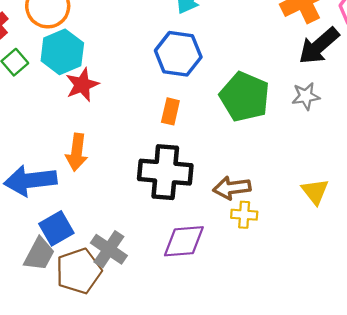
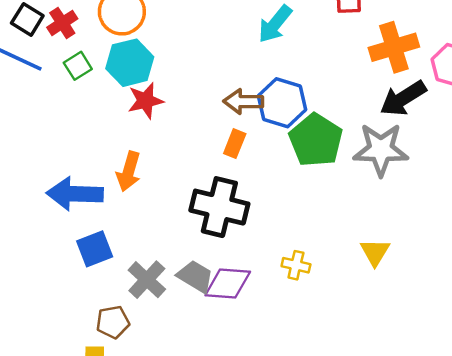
blue hexagon: (178, 54) -> (282, 103), moved
gray star: (306, 96) -> (381, 150), size x1.8
brown arrow: (232, 188) -> (243, 102), moved
gray trapezoid: (39, 254) -> (195, 276), moved, turned -96
brown pentagon: (79, 271) -> (113, 322), moved, size x0.7

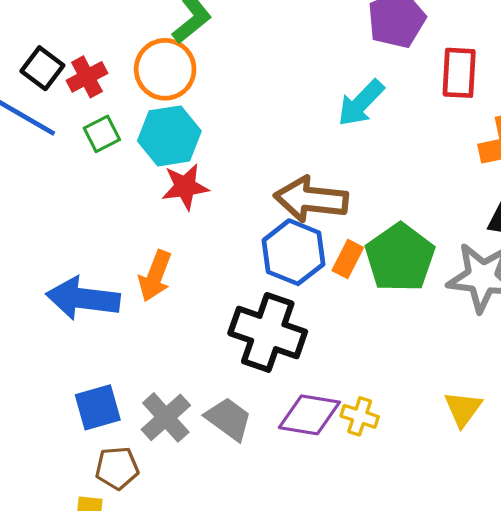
brown arrow: (243, 102) -> (311, 199), size x1.4
blue hexagon: (282, 103) -> (293, 252), moved
orange rectangle: (235, 144) -> (348, 259), moved
blue square: (95, 249) -> (98, 407), moved
purple diamond: (228, 283) -> (309, 415), moved

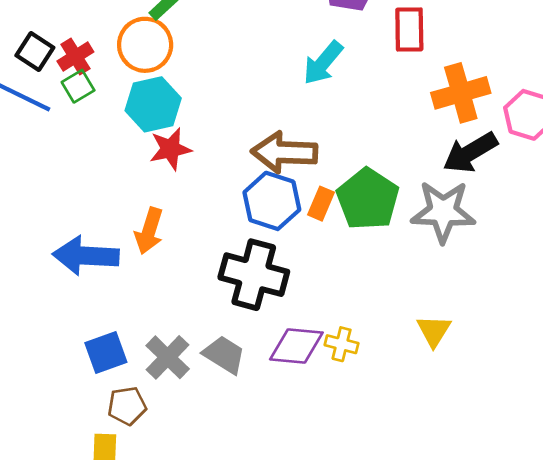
green square: (102, 134) -> (78, 86), moved

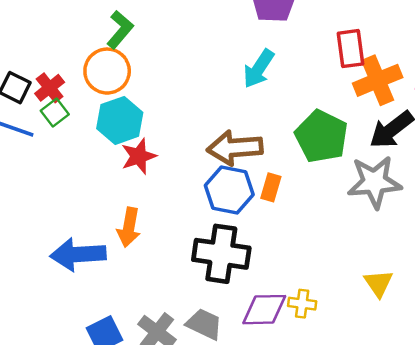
red rectangle: (409, 30) -> (351, 49), moved
green pentagon: (368, 199) -> (321, 136), moved

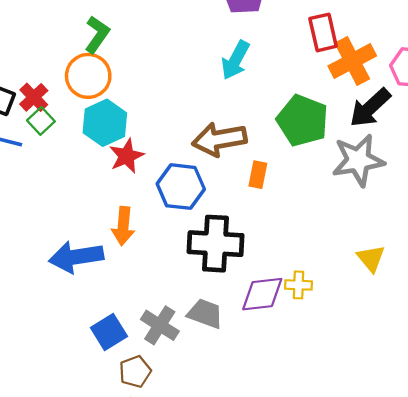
blue hexagon: (229, 190) -> (181, 187), moved

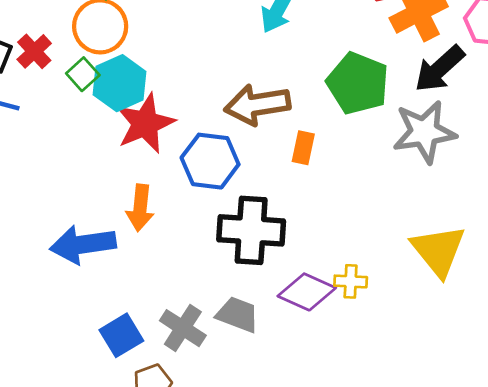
green square: (41, 121) -> (83, 74), moved
red star: (127, 156) -> (145, 123), size x1.4
yellow triangle: (371, 258) -> (438, 251), size x1.6
purple diamond: (262, 294) -> (307, 292), turned 30

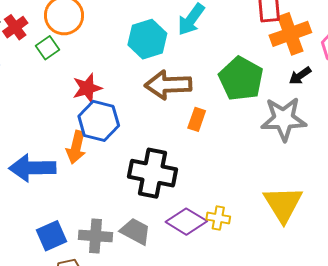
black arrow: (439, 69) -> (300, 76), size x0.6
cyan hexagon: (120, 83) -> (147, 39), moved
red star: (145, 123) -> (87, 88), size x0.7
blue hexagon: (210, 161) -> (99, 121), moved
gray cross: (183, 328) -> (95, 236), turned -36

